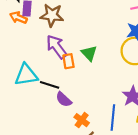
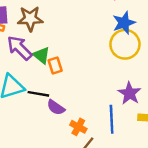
purple arrow: (57, 47) -> (20, 48), moved
green triangle: (89, 53) -> (41, 55), moved

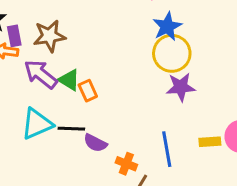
purple star: (130, 93) -> (181, 87), moved, turned -30

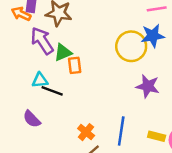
yellow circle: (172, 53) -> (131, 46), moved
green triangle: (69, 80) -> (63, 52), turned 48
cyan triangle: (37, 124) -> (40, 80), moved, size x0.6
purple semicircle: (95, 143) -> (32, 119), moved

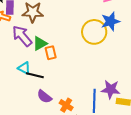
cyan triangle: (40, 80) -> (24, 68), turned 40
purple star: (148, 86) -> (111, 89), moved
purple semicircle: (32, 119) -> (44, 97), moved

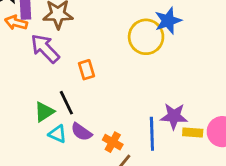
green triangle: (40, 43) -> (44, 112), moved
cyan triangle: (24, 68) -> (58, 134), moved
black line: (35, 75) -> (66, 103), turned 54

